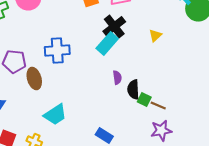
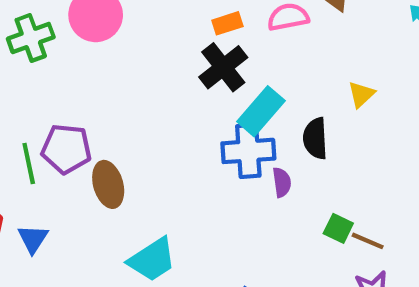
black cross: (114, 26) -> (223, 67), moved
blue cross: (57, 50) -> (248, 151), moved
black semicircle: (133, 90) -> (315, 138), moved

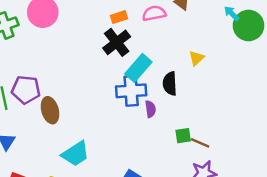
green square: (338, 228) -> (183, 136), turned -35

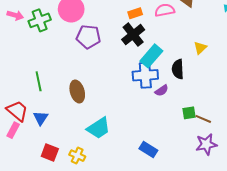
purple pentagon: (26, 90) -> (88, 37), moved
purple semicircle: (150, 109) -> (162, 90), turned 64

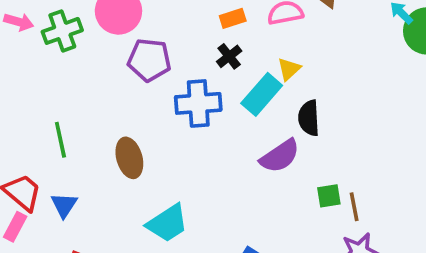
black cross: (133, 35) -> (229, 56), size x0.6
yellow triangle: (200, 48) -> (289, 69), moved
blue cross: (145, 75) -> (198, 103), moved
purple semicircle: (162, 90) -> (280, 156), size x1.6
brown line: (203, 119) -> (354, 207), turned 56

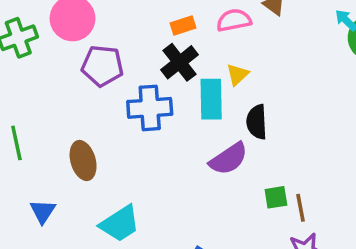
black cross: (229, 56) -> (180, 62), size x1.5
cyan rectangle: (262, 94) -> (211, 99), turned -42
blue triangle: (64, 205) -> (43, 211), moved

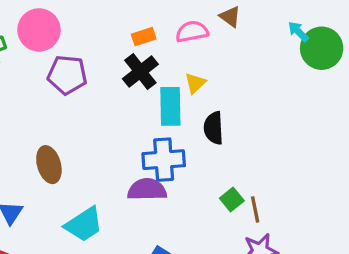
blue cross: (150, 108) -> (164, 160), moved
purple semicircle: (229, 159) -> (147, 190), moved, turned -147
green square: (276, 197) -> (232, 200), turned -30

